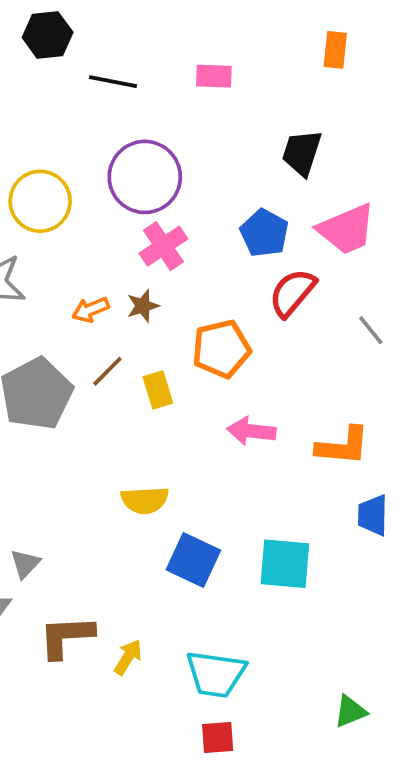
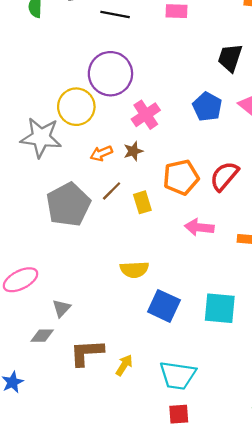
purple circle: (145, 177) -> (110, 74), moved
yellow circle: (40, 201) -> (76, 107), moved
red semicircle: (292, 293) -> (224, 176), moved

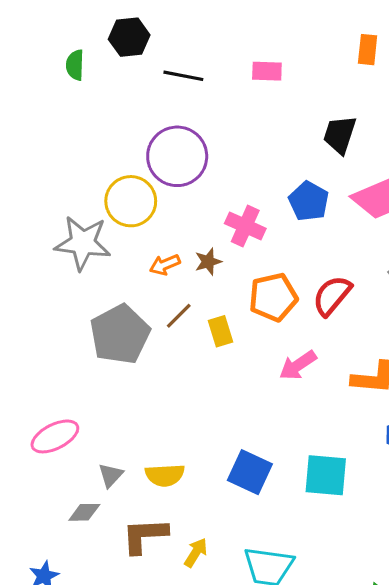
pink cross: (146, 115) -> (245, 226), moved, turned -32
pink arrow: (199, 227) -> (298, 365), turned -40
yellow semicircle: (134, 270) -> (165, 475), moved

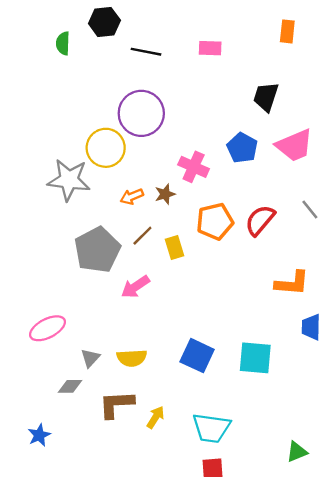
pink arrow: (298, 365) -> (135, 287), moved

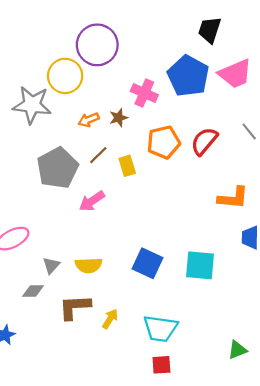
blue pentagon: (242, 148) -> (188, 76), size x1.5

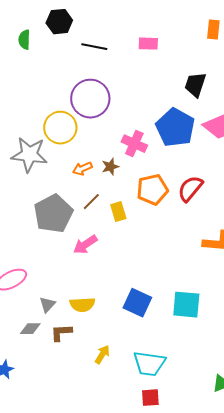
brown L-shape: (75, 307) -> (61, 333), moved, size x0.7

